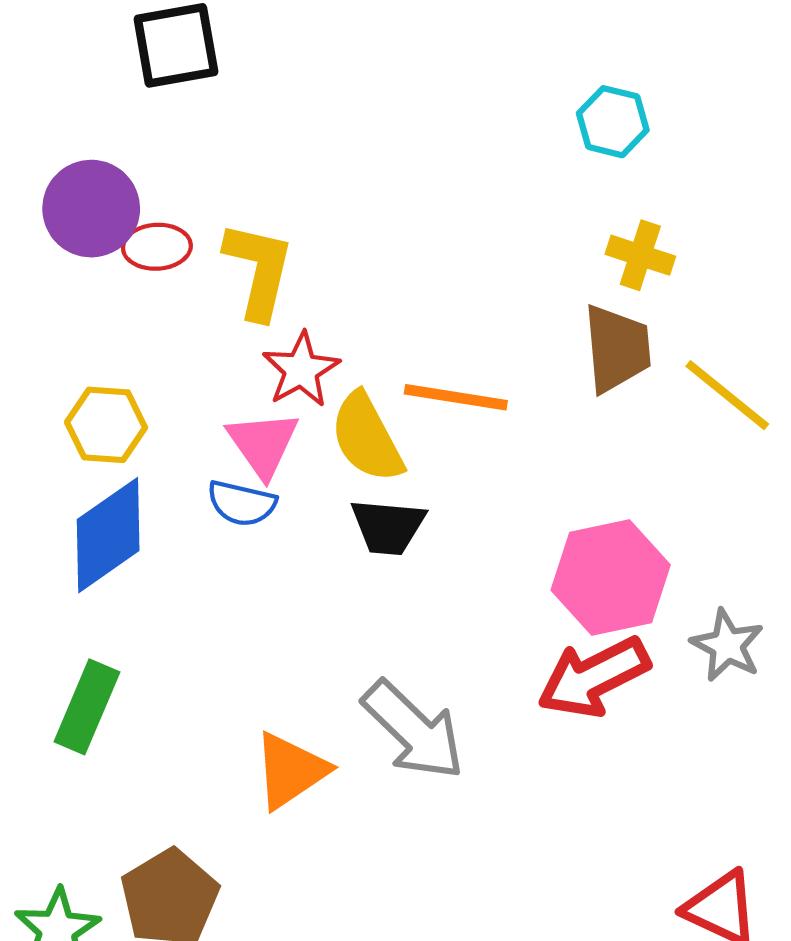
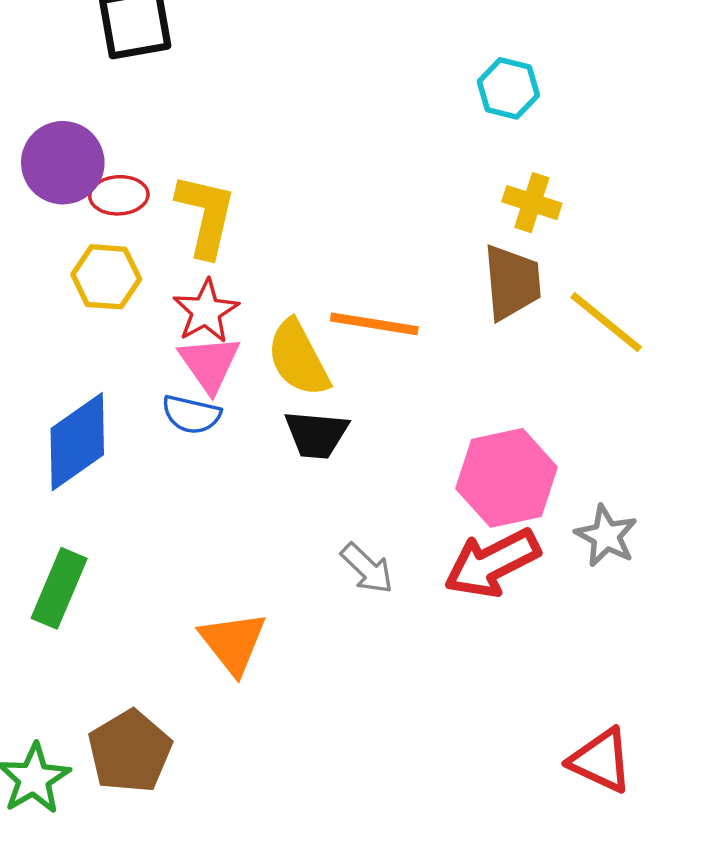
red star: (301, 370) -> (206, 311), moved
yellow hexagon: (106, 425) -> (106, 277), moved
gray arrow: (413, 730) -> (367, 568), moved, size x0.6
orange triangle: (290, 770) -> (233, 643), turned -34

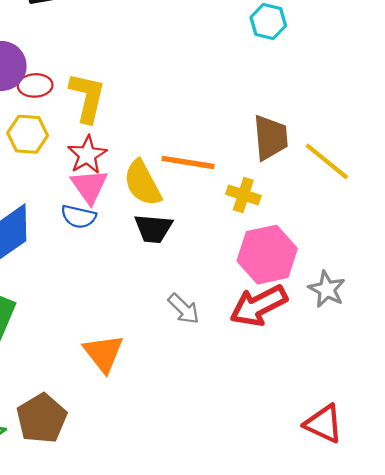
yellow cross: (532, 203) -> (243, 195), moved

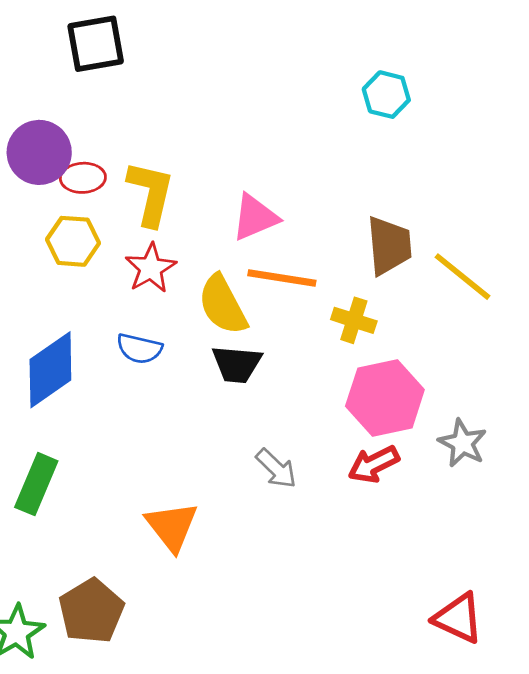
pink triangle: (89, 186) -> (255, 217), moved, turned 42
red arrow: (259, 306) -> (374, 464), size x0.7

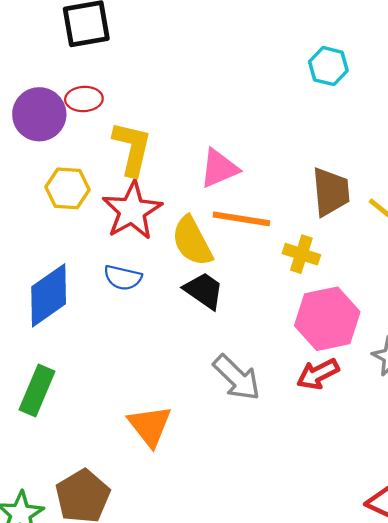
red ellipse: (83, 178) -> (84, 99), moved
red star: (151, 268) -> (132, 211), size x1.4
black trapezoid: (237, 364) -> (204, 291), turned -150
gray arrow: (276, 469) -> (237, 378), size x1.4

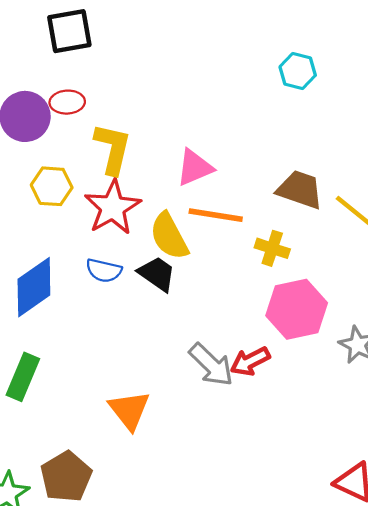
brown trapezoid: (331, 192) -> (300, 190), turned -66
black trapezoid: (204, 291) -> (157, 274), moved
red arrow: (318, 374) -> (250, 361), moved

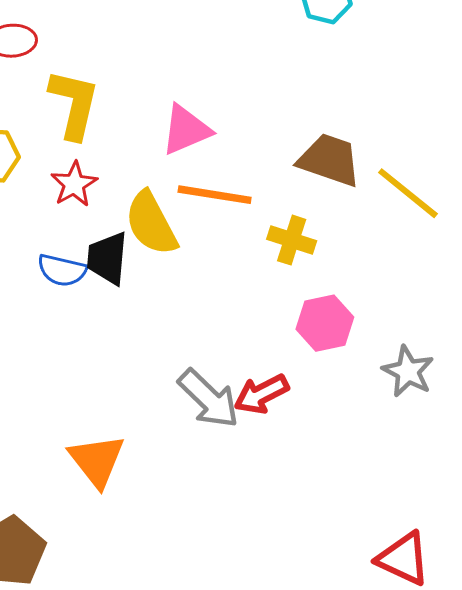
red star: (113, 207) -> (74, 184), size x0.6
black trapezoid: (157, 274) -> (107, 258), moved, turned -120
pink hexagon: (297, 309) -> (325, 323), size x0.7

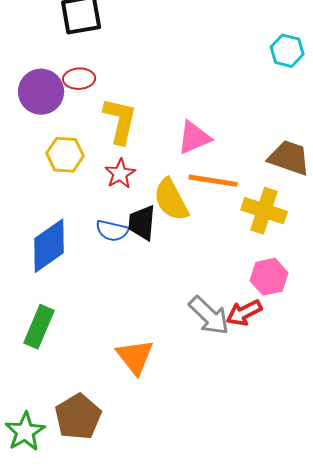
yellow cross: (292, 240) -> (264, 211), size x1.4
pink hexagon: (325, 323) -> (269, 277), moved

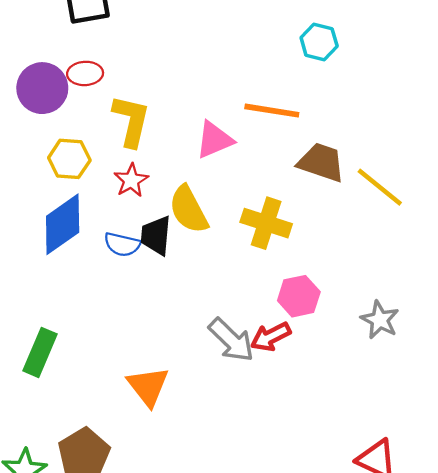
orange line: (213, 181) -> (272, 111), moved
yellow cross: (264, 211) -> (266, 223), moved
blue diamond: (49, 246) -> (63, 224), moved

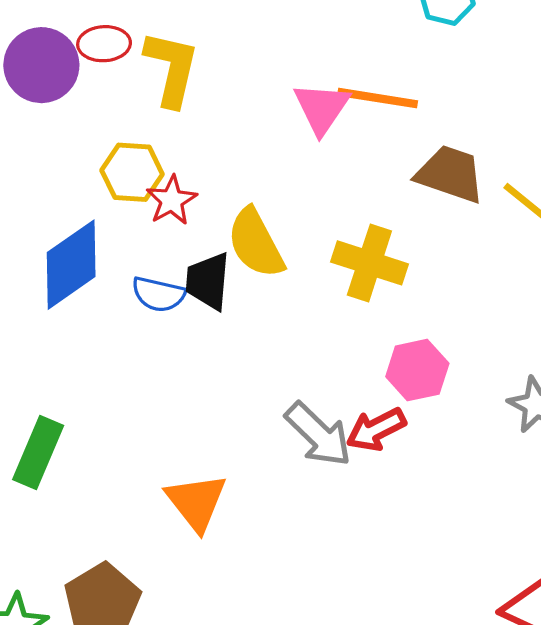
yellow L-shape: (131, 121) -> (172, 68), moved
pink triangle: (214, 140) -> (322, 108), moved, turned -33
yellow hexagon: (69, 159) -> (132, 172), moved

